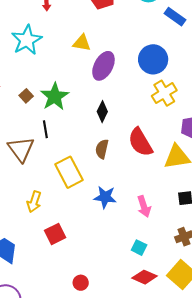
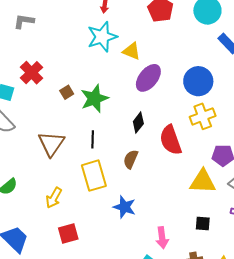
cyan star: (27, 40) -> (102, 37), moved
black line: (45, 129) -> (93, 139), moved
red semicircle: (140, 142) -> (171, 140), moved
pink arrow: (144, 206) -> (162, 238), moved

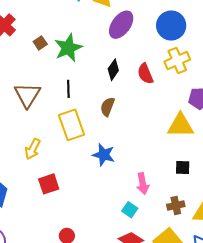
red semicircle: (171, 140) -> (145, 74), moved, size x0.7

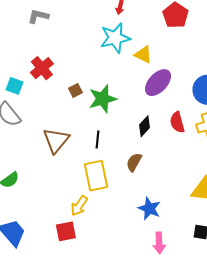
red semicircle: (145, 74) -> (177, 122), moved
yellow arrow: (33, 149) -> (79, 206), moved
blue star: (104, 155) -> (149, 208), moved

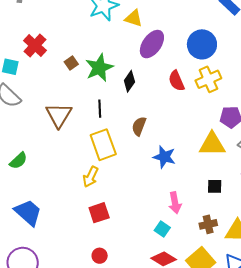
black diamond: (145, 126) -> (129, 81), moved
blue star: (149, 208) -> (164, 157), moved
red square: (66, 231) -> (99, 213), moved

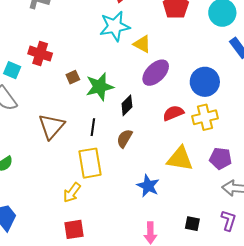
red cross: (35, 45) -> (40, 54), turned -35
red semicircle: (176, 81) -> (173, 113), turned 80
brown semicircle: (139, 126) -> (124, 138), moved
yellow triangle: (212, 144) -> (180, 159), moved

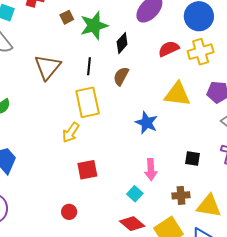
red square: (74, 229) -> (87, 170), moved

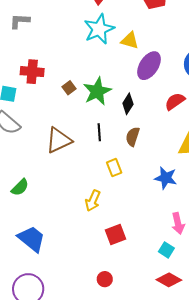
brown triangle: (48, 67) -> (59, 140), turned 36
yellow rectangle: (88, 102) -> (114, 168), moved, size x0.6

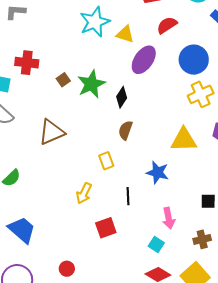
red semicircle: (175, 101) -> (167, 25), moved
black line: (99, 132) -> (128, 196), moved
red circle: (105, 279) -> (67, 269), moved

